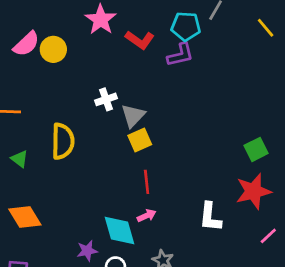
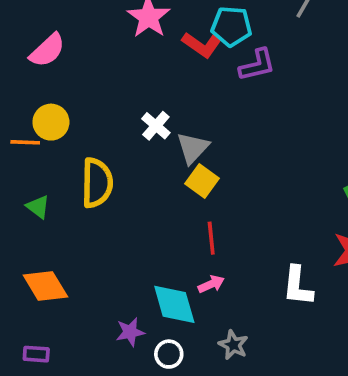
cyan pentagon: (186, 26) -> (231, 26), moved
yellow circle: (53, 49) -> (51, 122), moved
white cross: (106, 99) -> (156, 126), turned -30
yellow square: (140, 140) -> (202, 181), turned -30

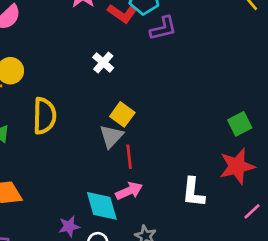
white cross: (156, 126) -> (103, 63), moved
gray triangle: (193, 148) -> (111, 136), moved
pink arrow: (211, 284) -> (129, 191), size x1.4

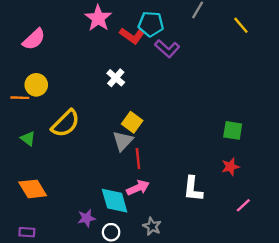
purple L-shape: (163, 28) -> (167, 49), turned 55
yellow semicircle: (44, 116) -> (65, 123), turned 44
green square: (240, 124) -> (233, 130), turned 36
red star: (237, 166) -> (230, 167), size x0.6

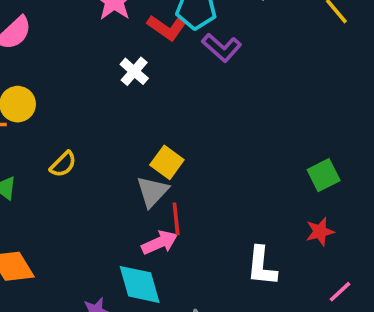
white cross: (116, 78) -> (134, 71), moved
yellow semicircle: (65, 123) -> (63, 164), size x0.6
green square: (233, 130) -> (324, 175), turned -36
pink arrow: (138, 188) -> (160, 243), moved

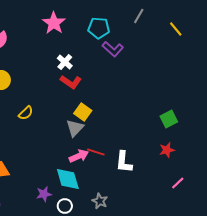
red L-shape: (167, 28) -> (71, 82), moved
red line: (176, 219) -> (96, 152), moved, turned -66
white L-shape: (262, 266) -> (124, 162), moved

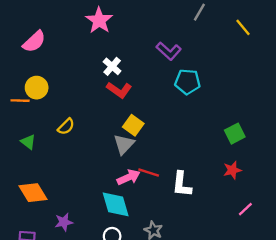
cyan pentagon: (99, 28) -> (188, 82), moved
purple star: (44, 194) -> (64, 222), moved

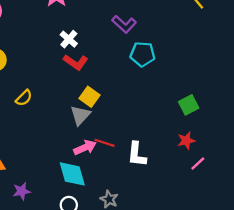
pink line: (245, 209) -> (198, 164), moved

